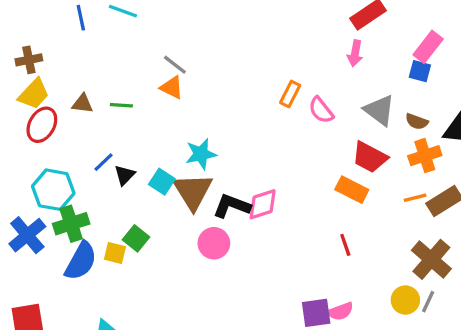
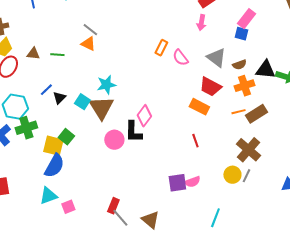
brown semicircle: (417, 122) -> (239, 65), turned -40
pink diamond: (263, 204) -> (144, 116), turned -35
black L-shape: (232, 206) -> (133, 132), moved, turned -110
yellow square: (115, 253) -> (53, 146), size x1.5
blue semicircle: (81, 261) -> (54, 166), moved

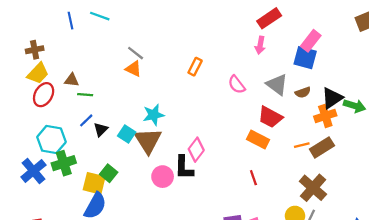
blue square: (241, 34) -> (305, 58), size x1.5
orange rectangle: (161, 48) -> (195, 67), moved
green line: (57, 55) -> (85, 95), moved
black triangle: (266, 70) -> (332, 98), turned -40
orange cross: (244, 86) -> (325, 116), moved

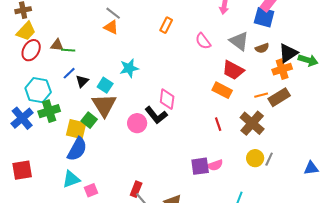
brown triangle: (72, 80) -> (57, 45), moved
brown triangle: (148, 141) -> (104, 105), moved
pink diamond: (196, 150) -> (167, 99), turned -30
black L-shape: (184, 168) -> (156, 115), turned -40
brown cross: (313, 188) -> (252, 123), moved

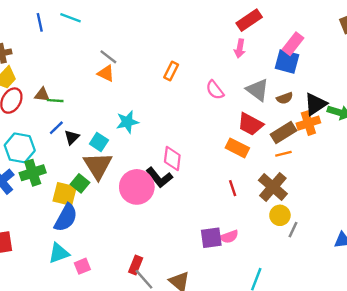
brown rectangle: (279, 97) -> (283, 133), moved
pink circle: (137, 123) -> (137, 187), size x1.5
yellow circle: (255, 158) -> (280, 215), moved

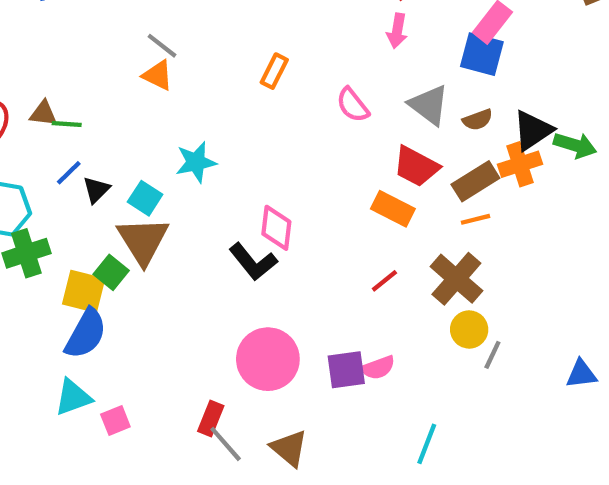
pink circle: (137, 187) -> (268, 359), moved
red line: (233, 188) -> (384, 281), turned 70

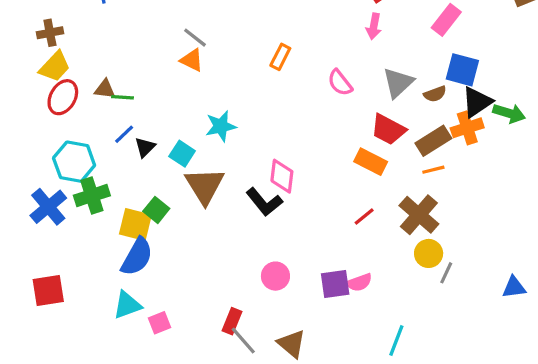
blue square: (482, 54) -> (462, 70), moved
gray triangle: (429, 105) -> (398, 83), turned 40
brown triangle: (143, 241) -> (205, 186), moved
pink circle: (268, 359) -> (275, 276), size x0.6

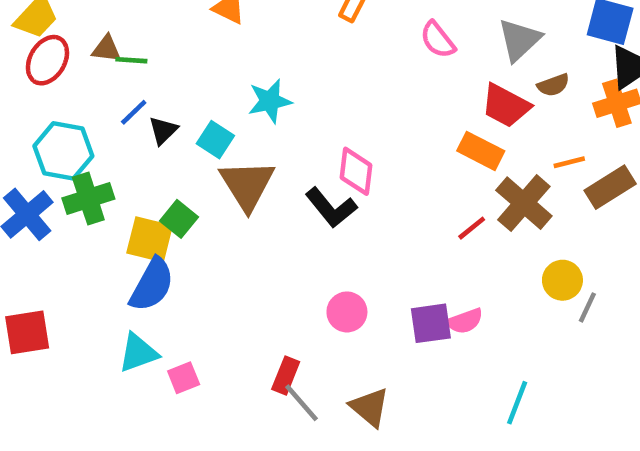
brown semicircle: (435, 94) -> (553, 85), moved
brown rectangle: (433, 141) -> (610, 187), moved
brown cross: (419, 215) -> (524, 203), moved

